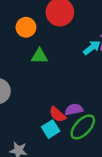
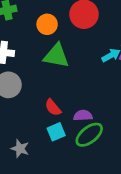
green triangle: (39, 56) -> (56, 56), size x1.5
red semicircle: (57, 114) -> (53, 107), moved

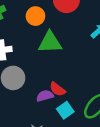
purple semicircle: (83, 115) -> (45, 96), moved

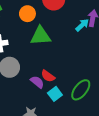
purple semicircle: (45, 96) -> (37, 82), turned 56

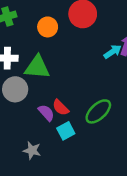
green triangle: (40, 36) -> (37, 67), moved
green ellipse: (81, 90) -> (98, 111), moved

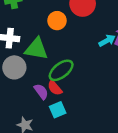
orange circle: (48, 27) -> (57, 21), moved
green ellipse: (98, 111) -> (61, 70), moved

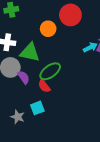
purple semicircle: (41, 91) -> (24, 77), moved
cyan square: (58, 110) -> (37, 108), moved

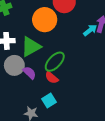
orange circle: (48, 29) -> (45, 20), size x1.5
green triangle: (30, 52) -> (31, 47), turned -30

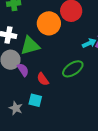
green ellipse: (55, 62) -> (73, 69), moved
cyan square: (49, 101) -> (35, 100), turned 32

